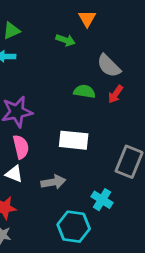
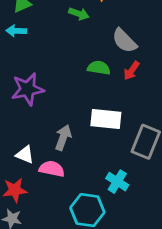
white rectangle: (74, 140) -> (106, 119), moved
pink semicircle: (21, 147) -> (52, 169), moved, turned -65
gray arrow: (53, 182) -> (63, 138), moved, turned -60

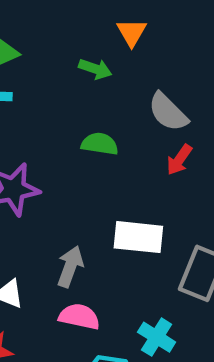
green semicircle: (99, 68) -> (100, 144), moved
pink semicircle: (52, 169) -> (79, 317), moved

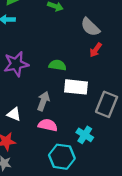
green semicircle: (100, 144) -> (58, 65), moved

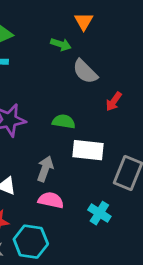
gray semicircle: (90, 27) -> (85, 71), moved
cyan hexagon: (62, 157) -> (31, 242), moved

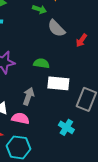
red arrow: (114, 102) -> (81, 40), moved
pink semicircle: (51, 200) -> (20, 118), moved

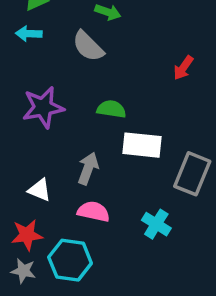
gray semicircle: (56, 28) -> (88, 46), moved
pink semicircle: (20, 118) -> (93, 212), moved

